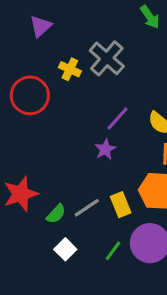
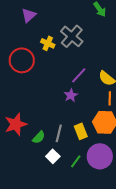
gray line: (87, 208) -> (59, 133), turned -42
white square: (65, 249) -> (53, 156), moved

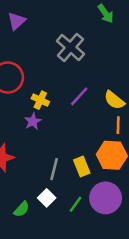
yellow cross: (48, 43) -> (40, 100), moved
purple star: (71, 95) -> (33, 121), moved
green semicircle: (39, 137) -> (22, 209), moved

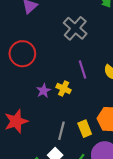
purple line: (79, 96) -> (83, 70), turned -60
yellow cross: (40, 100) -> (64, 89), moved

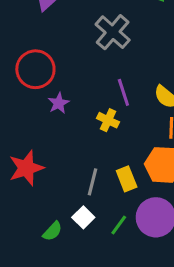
yellow cross: (64, 89) -> (108, 120), moved
purple star: (43, 91) -> (59, 103), moved

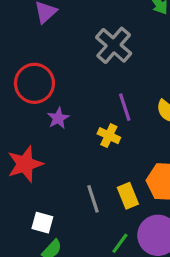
red star: (26, 168) -> (25, 164), moved
gray line: (93, 182) -> (93, 199), turned -32
white square: (83, 217) -> (42, 223), moved, turned -30

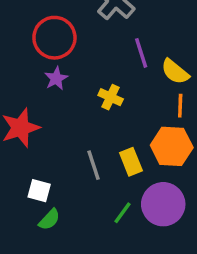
red circle: (34, 83) -> (54, 38), moved
purple line: (125, 107) -> (141, 53), moved

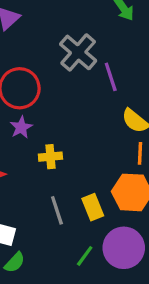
purple line: (141, 53) -> (111, 77), moved
yellow cross: (111, 97) -> (50, 157), moved, turned -30

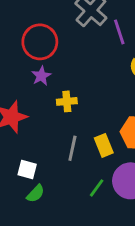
gray line: (57, 210) -> (72, 148), turned 30

